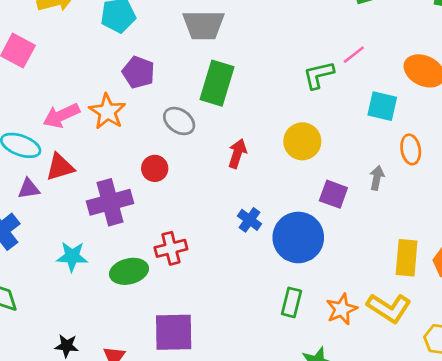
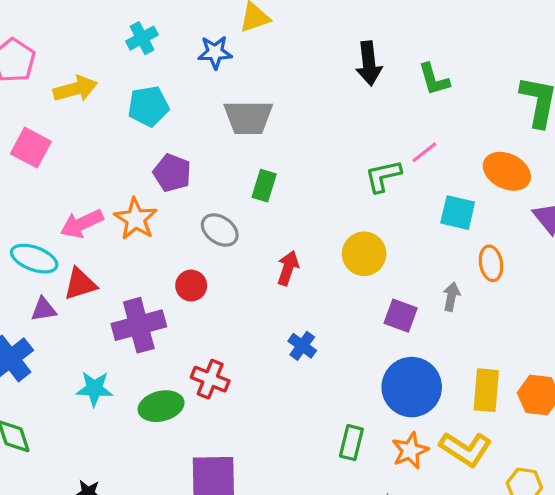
green rectangle: (217, 83) -> (264, 186), size x0.6
blue circle: (298, 237) -> (412, 387), moved
red cross: (171, 248) -> (210, 379), turned 36

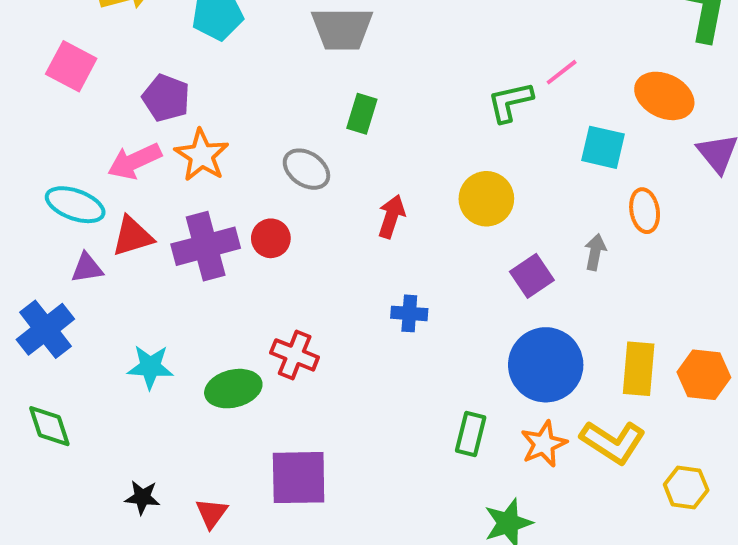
purple pentagon: (172, 173) -> (166, 98), moved
purple square: (401, 316) -> (532, 276), turned 36
purple cross: (139, 325) -> (206, 246), moved
blue cross: (302, 346) -> (409, 313), turned -32

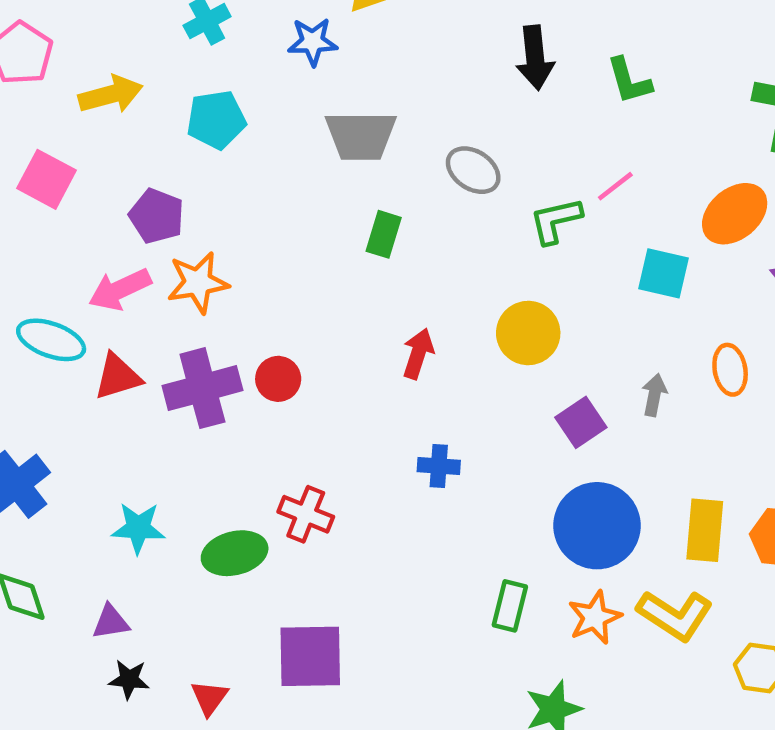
orange ellipse: (664, 96) -> (735, 214), turned -66
orange star: (202, 155) -> (198, 283), turned 30
gray ellipse: (306, 169) -> (473, 170), moved
orange ellipse: (645, 211) -> (730, 370), moved
purple triangle: (87, 268) -> (111, 622), moved

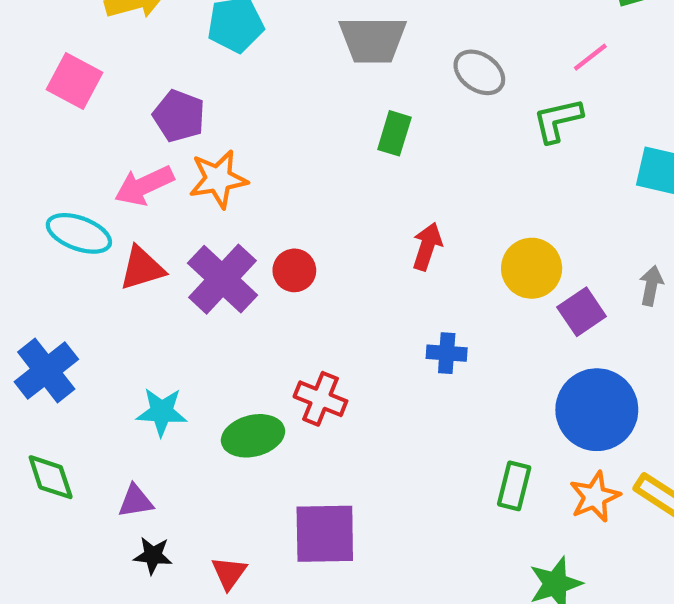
pink line: (615, 186) -> (590, 57), moved
yellow circle: (528, 333) -> (532, 268), moved
purple cross: (202, 388) -> (223, 279), turned -32

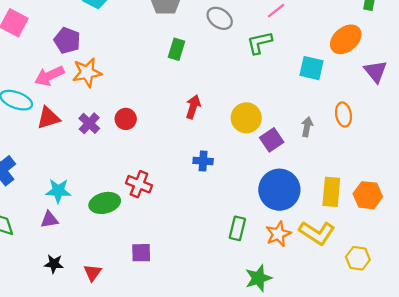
purple cross: (223, 279) -> (89, 123), size x0.6
purple triangle: (135, 501) -> (49, 220), moved
purple square: (325, 534) -> (141, 253), size x0.6

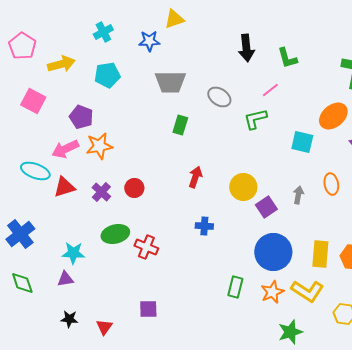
green ellipse: (105, 203) -> (115, 234), moved
green star: (258, 278) -> (290, 332), moved

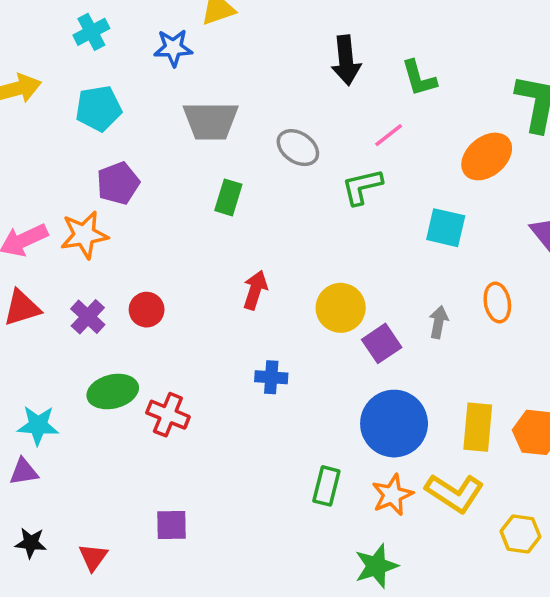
orange ellipse: (333, 116) -> (487, 156), moved
purple pentagon: (81, 117) -> (118, 183), moved, turned 30
green star: (290, 332) -> (376, 566), moved

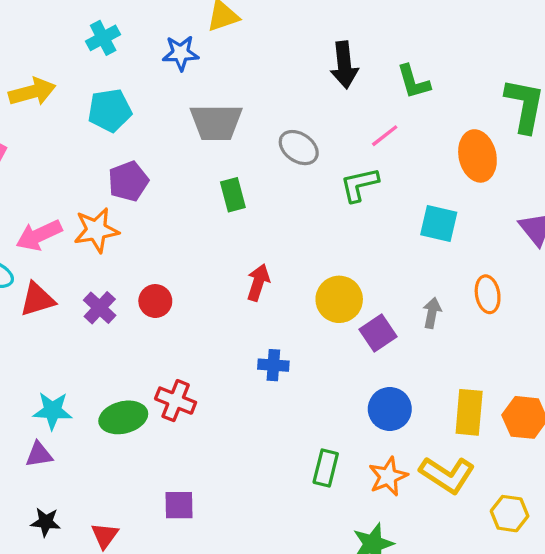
orange ellipse: (487, 156) -> (477, 156), turned -63
green rectangle: (228, 197) -> (233, 195), turned -32
green ellipse: (113, 392) -> (123, 417), moved
blue circle: (394, 424) -> (390, 409), size x0.7

